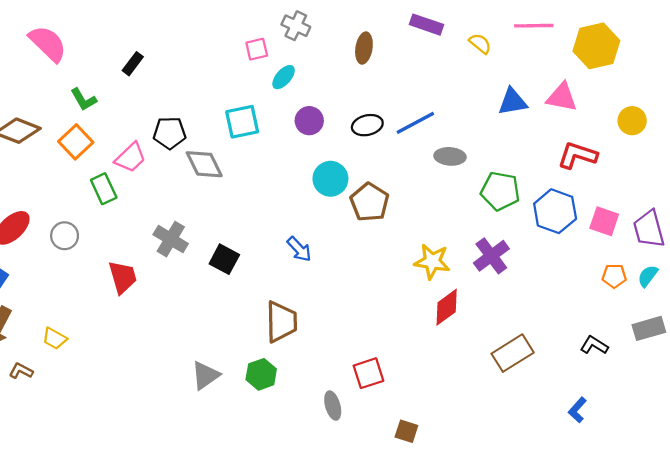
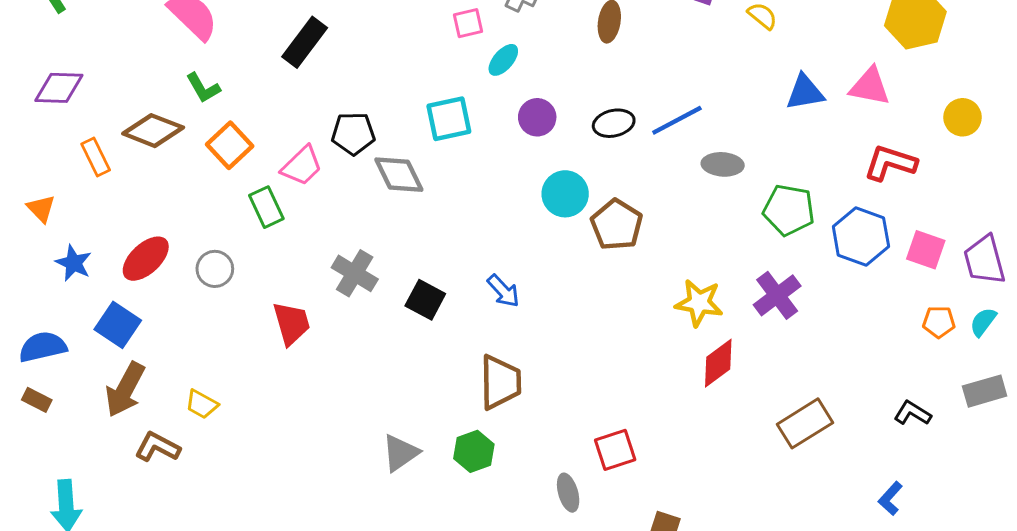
black rectangle: (133, 64) -> (305, 42), size x1.6
green L-shape: (84, 99) -> (203, 88), moved
blue arrow: (299, 249) -> (503, 291), moved
brown L-shape: (21, 371) -> (157, 447), size x1.4

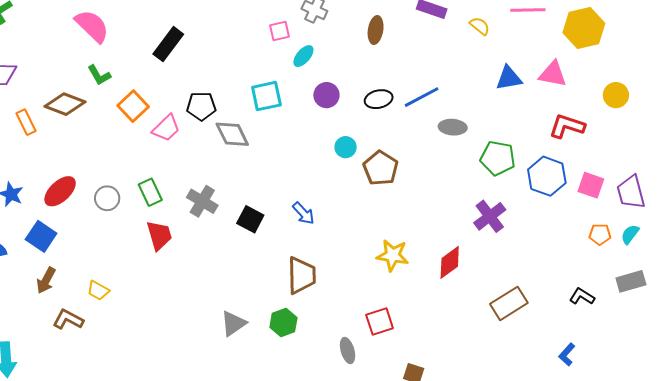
orange square: (230, 145) -> (133, 106), moved
cyan circle: (565, 194) -> (346, 147), size x0.7
green rectangle: (266, 207) -> (150, 192), moved
yellow star: (699, 303) -> (393, 255), moved
brown arrow: (125, 390) -> (46, 280), size x0.7

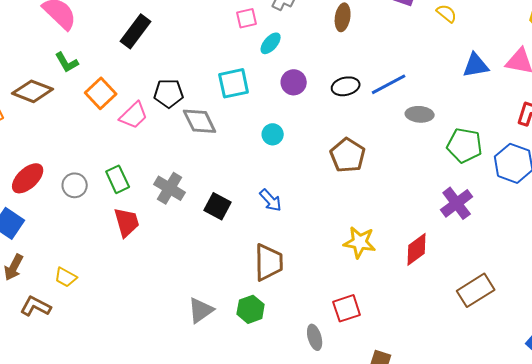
cyan circle: (346, 147) -> (273, 134), moved

